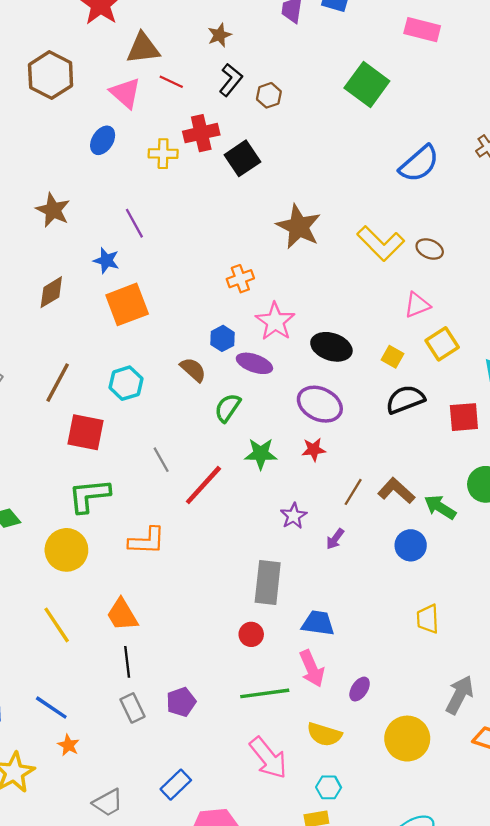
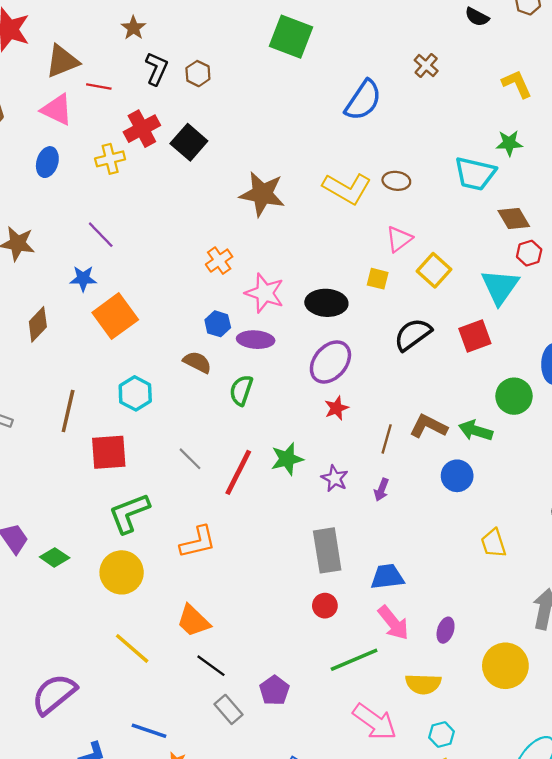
yellow square: (392, 357) -> (378, 279), moved
purple ellipse: (320, 404) -> (330, 362), turned -60
green star: (261, 454) -> (287, 459), moved
black line: (127, 662) -> (211, 666), turned -32

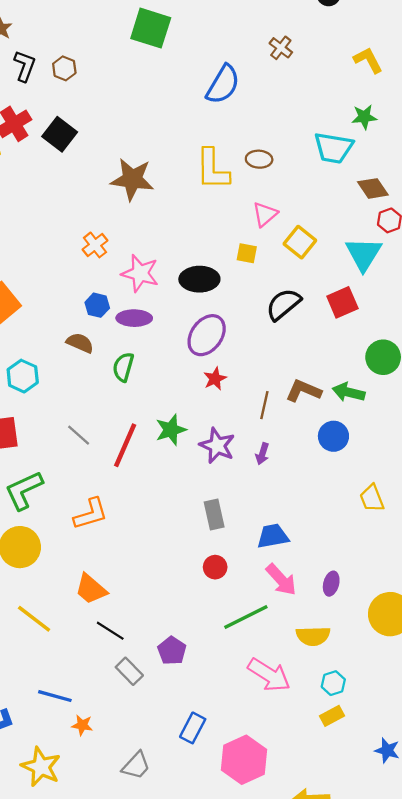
yellow L-shape: (347, 188) -> (212, 169), turned 63
purple star: (335, 478) -> (217, 446), size x1.4
gray rectangle: (327, 550) -> (214, 515), size x0.7

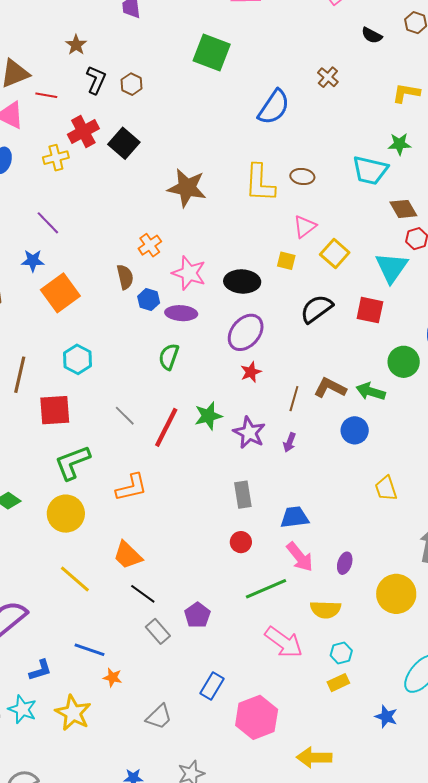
yellow L-shape: (368, 60) -> (406, 93), turned -56
red square: (342, 302) -> (370, 310), turned 32
brown semicircle: (80, 343) -> (125, 277), moved, turned 50

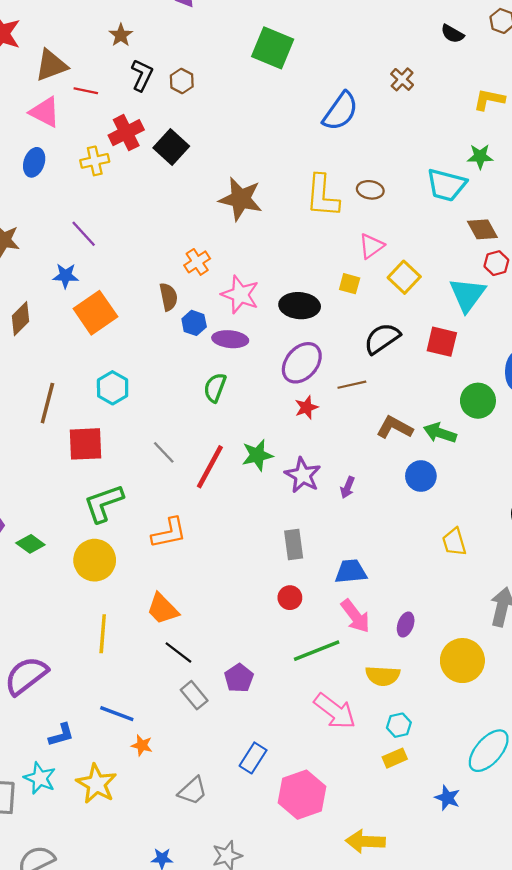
brown line: (294, 399) -> (352, 385), moved, turned 60
yellow line: (75, 579) -> (103, 634), turned 52

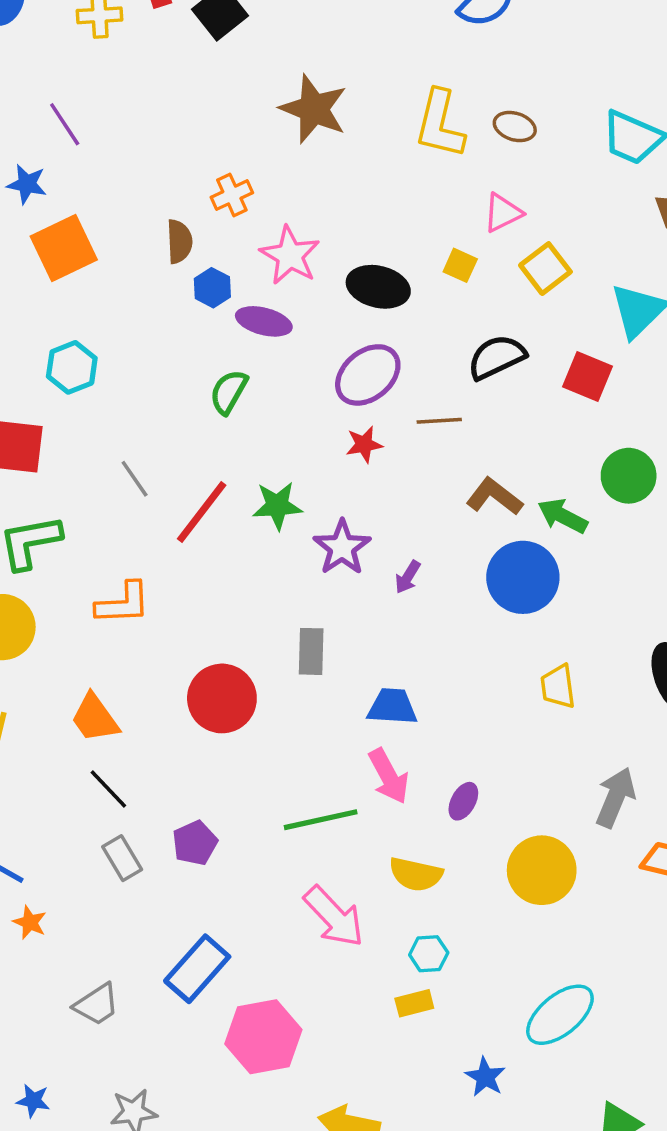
blue circle: (421, 476) -> (523, 577), size x1.5
red circle: (290, 598) -> (222, 698), moved, size x1.8
blue rectangle: (253, 758) -> (197, 969), size x1.4

